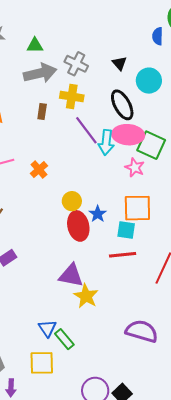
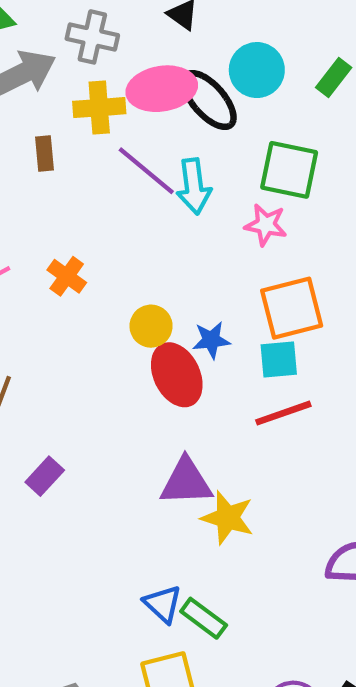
cyan circle: (149, 81) -> (257, 70), moved
pink ellipse: (128, 135) -> (162, 89), moved
blue star: (98, 214) -> (211, 340), turned -30

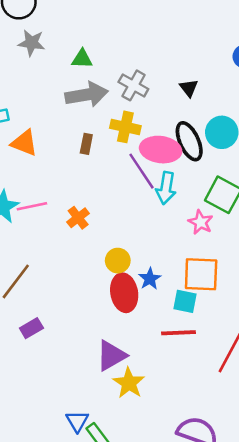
pink ellipse: (162, 89) -> (161, 150), moved
blue star: (211, 340) -> (150, 279), turned 30
purple triangle: (186, 482) -> (111, 355), turned -44

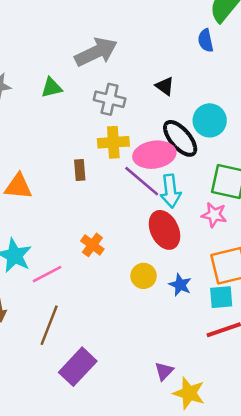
gray arrow: (87, 95) -> (96, 52), moved
pink line: (32, 206) -> (47, 274), moved
red ellipse: (124, 293) -> (165, 230), moved
purple rectangle: (31, 328) -> (78, 367), size x1.6
purple triangle: (111, 355) -> (164, 371), size x0.6

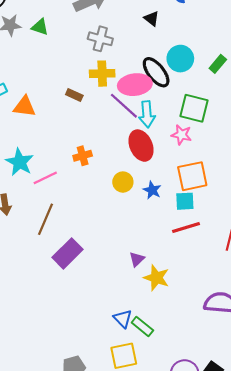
black triangle: (165, 86) -> (152, 19), moved
green triangle: (52, 88) -> (40, 27), moved, turned 30
brown rectangle: (80, 170) -> (74, 95), turned -63
orange cross: (92, 245) -> (83, 156), turned 36

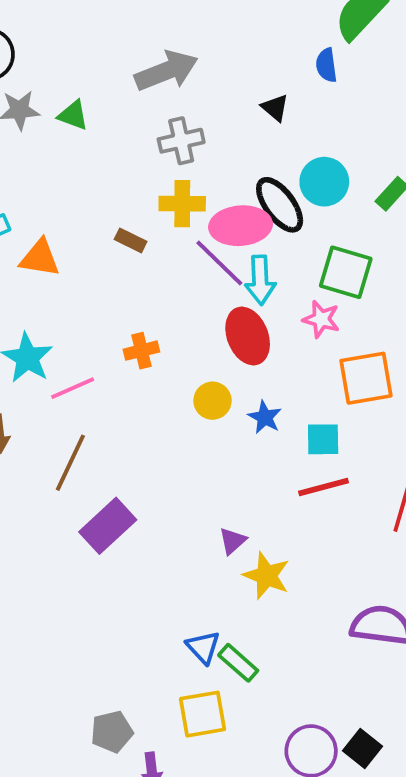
gray cross: (100, 39) -> (181, 141), turned -30
orange square: (192, 176) -> (366, 378), moved

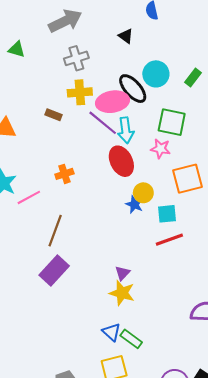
yellow circle: (213, 401) -> (143, 193), moved
brown line: (70, 463) -> (55, 231), moved
yellow star: (267, 576) -> (122, 293), moved

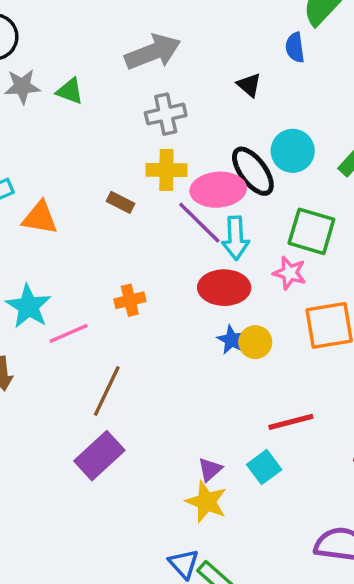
red ellipse: (121, 161) -> (224, 288), turned -68
blue star: (134, 204) -> (231, 340), moved
cyan square: (167, 214) -> (264, 467), moved, turned -36

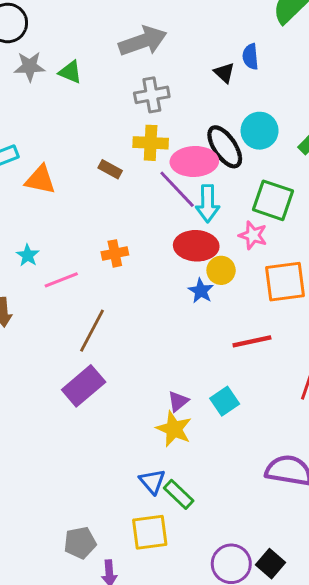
blue semicircle: (295, 47) -> (250, 57), moved
cyan star: (28, 306) -> (28, 255), size x0.6
yellow circle: (255, 342) -> (221, 270), moved
red line: (291, 422) -> (252, 341), moved

